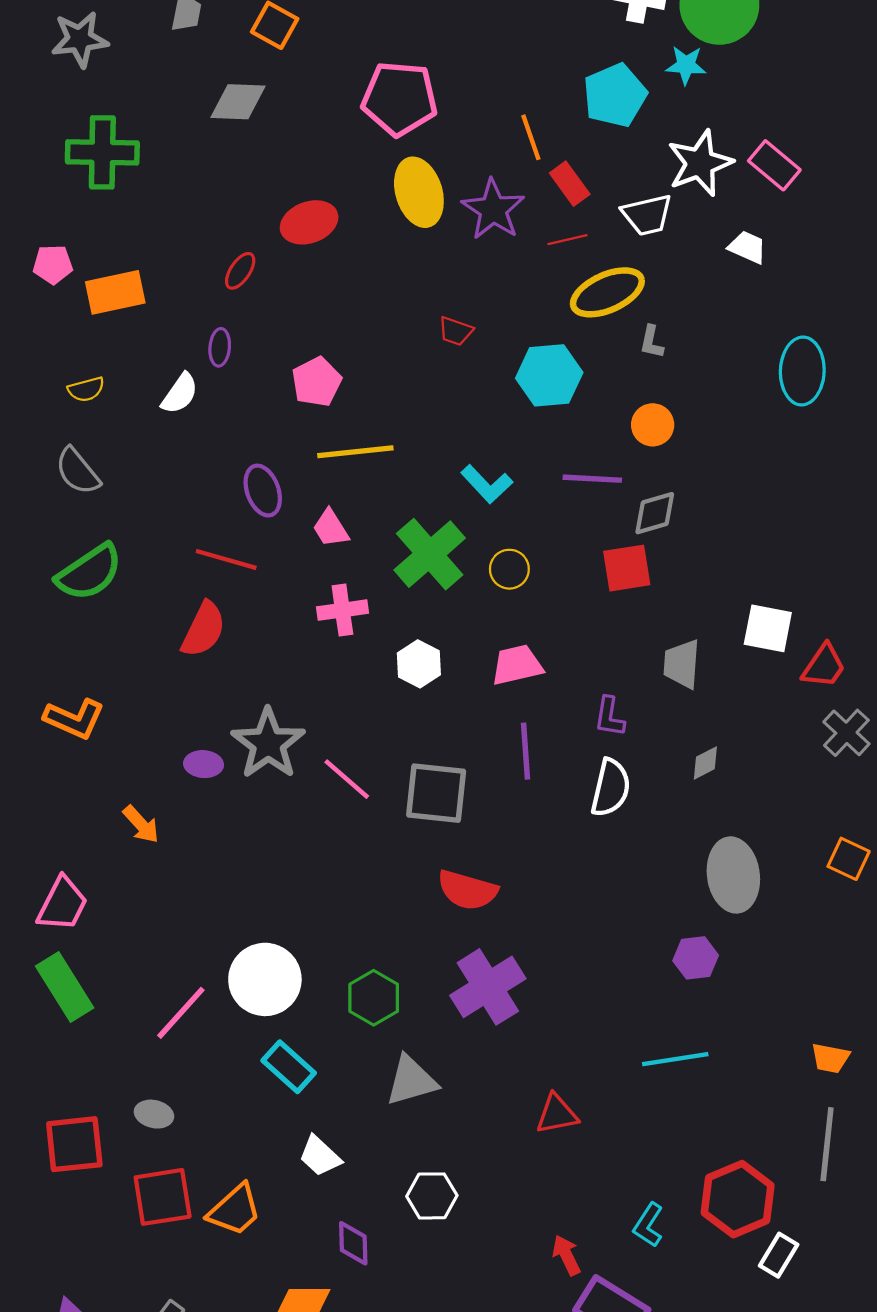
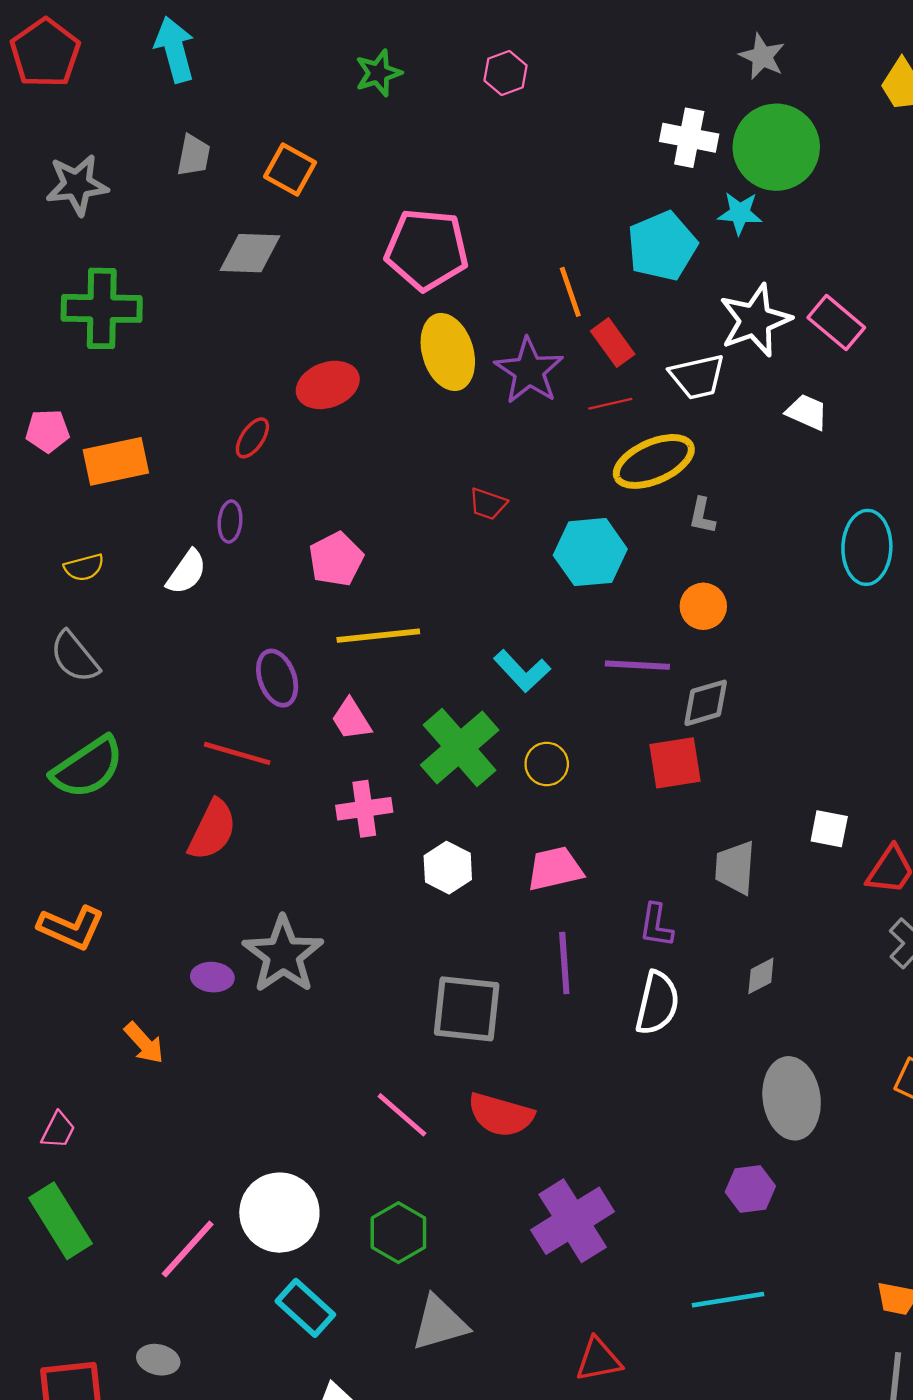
white square: (768, 628) -> (829, 829), size x0.7
pink line: (347, 779) -> (402, 1115), moved
pink trapezoid: (62, 904) -> (58, 1130), size x0.6
purple cross: (488, 987) -> (573, 1221), moved

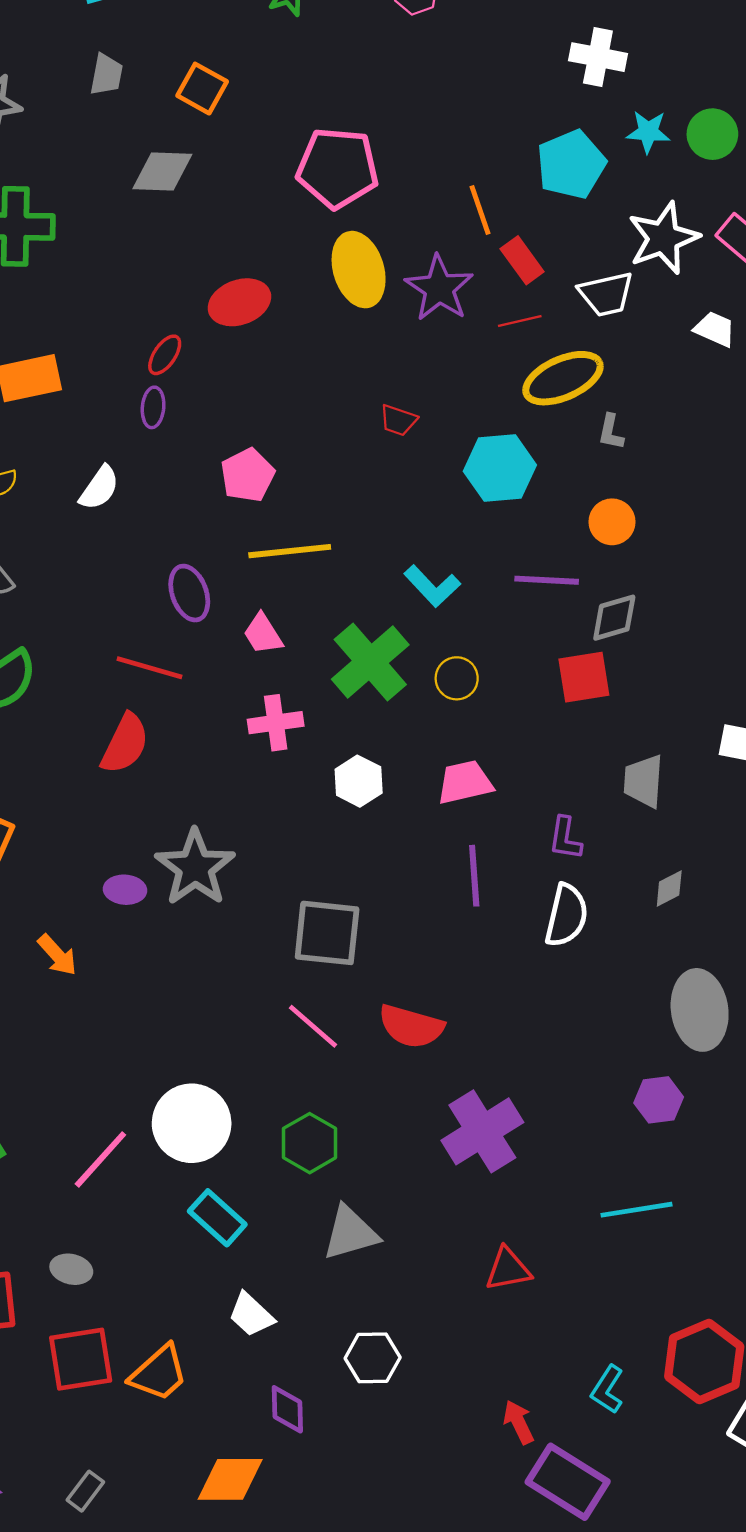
green circle: (776, 147) -> (712, 134), moved, size x0.6
purple ellipse: (230, 522) -> (153, 407), moved
gray square: (467, 1009) -> (327, 933), moved

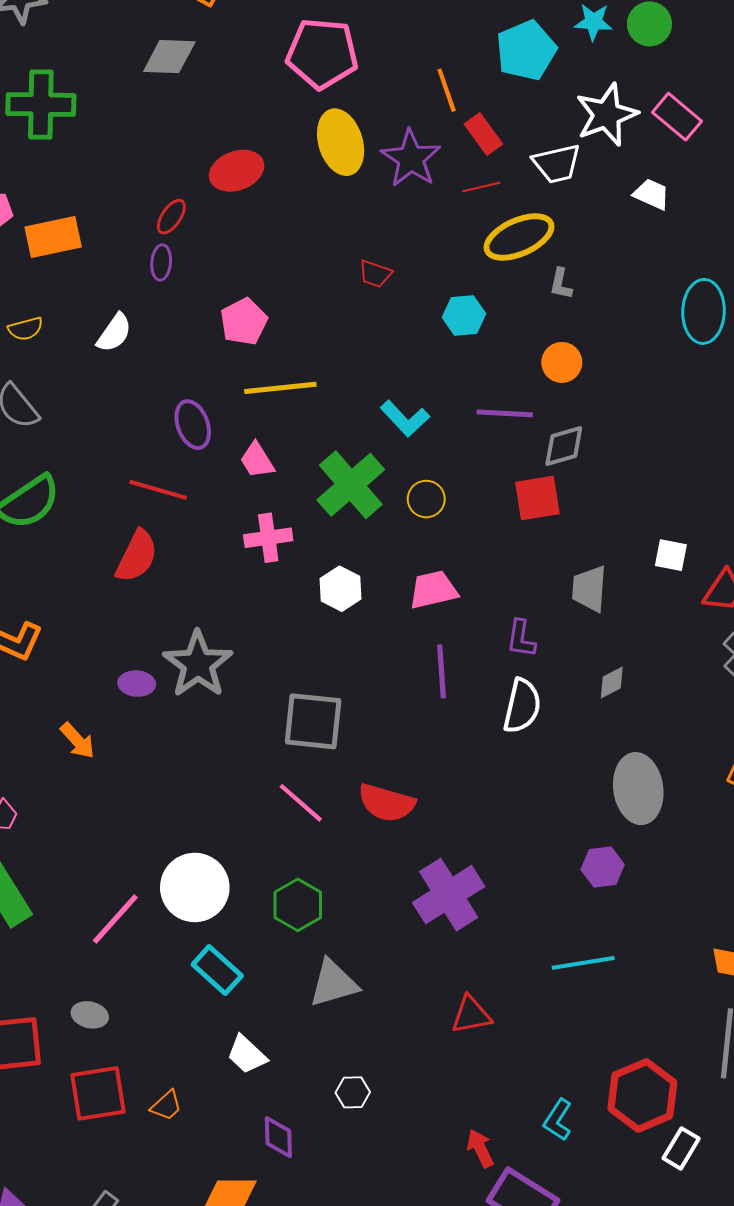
cyan hexagon: (500, 468) -> (464, 316), size x0.7
white hexagon: (373, 1358) -> (353, 1092), size x0.7
orange trapezoid: (159, 1373) -> (166, 1106), size x0.6

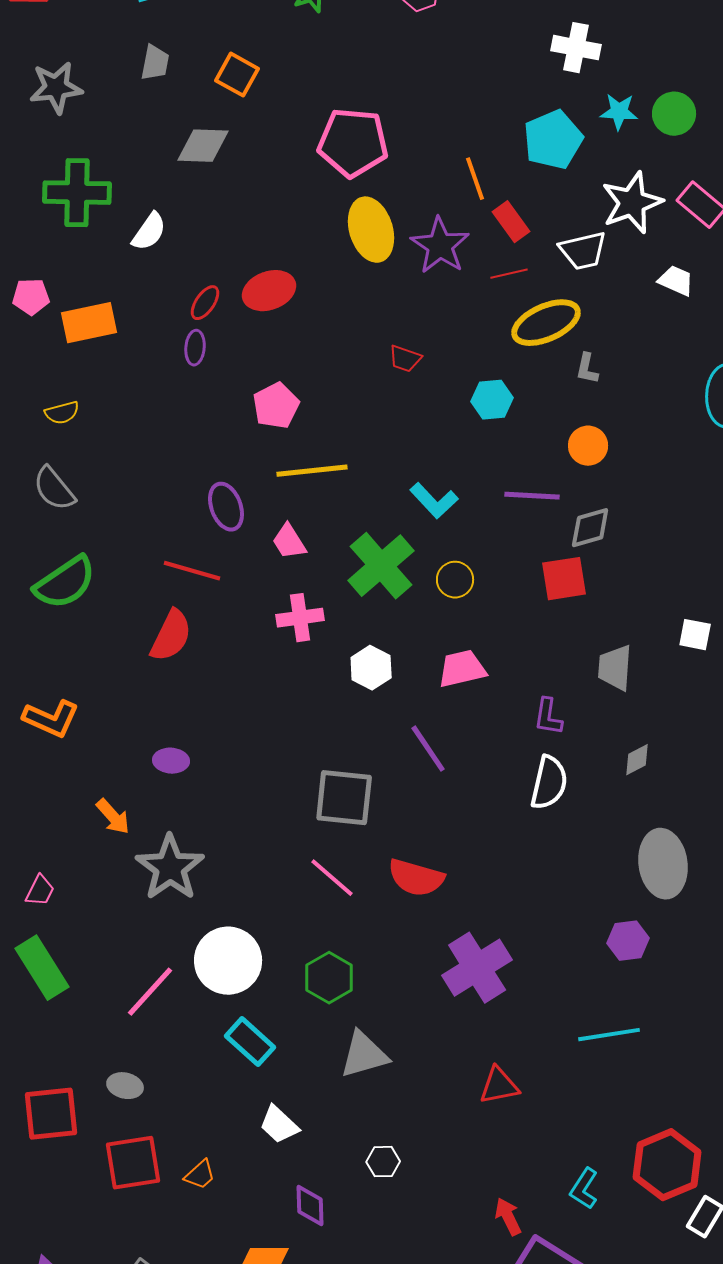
red ellipse: (237, 171) -> (269, 291), moved
white semicircle: (114, 333) -> (149, 232), moved
gray star: (198, 664) -> (170, 868), moved
purple line: (442, 671) -> (428, 749), moved, turned -30

